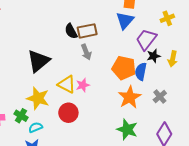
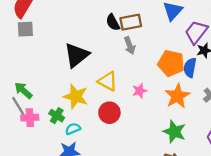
pink star: (83, 85) -> (140, 91), moved

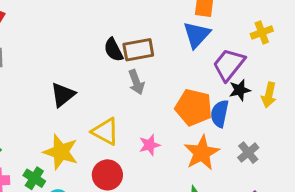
black triangle: (77, 55) -> (63, 95), size x0.7

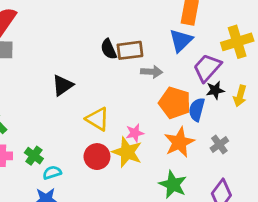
yellow cross: (262, 32) -> (237, 42), size x1.6
gray arrow: (136, 82) -> (152, 72), moved, turned -70
yellow star: (61, 152) -> (127, 152), moved

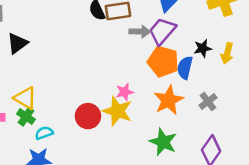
purple trapezoid: (207, 68) -> (162, 31), moved
black triangle: (63, 85) -> (17, 43), moved
yellow triangle: (97, 119) -> (25, 98), moved

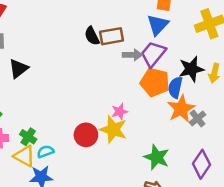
black star: (203, 48) -> (191, 69), size x1.5
yellow triangle: (25, 98) -> (24, 156), moved
orange star: (169, 100) -> (181, 109), moved

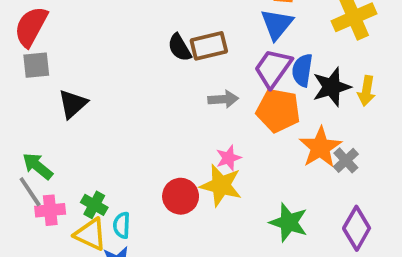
gray arrow: (132, 55) -> (223, 99), moved
blue semicircle: (175, 87) -> (302, 70), moved
cyan semicircle: (45, 152) -> (122, 225), turned -63

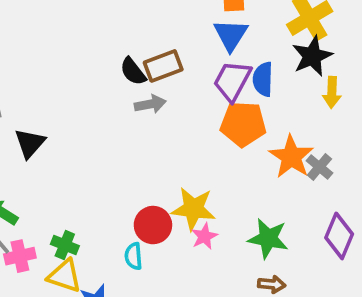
black star: (332, 87) -> (312, 56), moved
gray arrow: (223, 99) -> (150, 104), moved
pink star: (228, 158) -> (204, 236), moved
cyan semicircle: (122, 225) -> (134, 256), moved

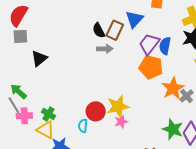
blue triangle: (231, 35) -> (134, 19), moved
brown rectangle: (163, 66) -> (115, 30), turned -54
yellow star: (193, 209) -> (118, 106), turned -30
green star: (268, 238) -> (173, 129), moved

